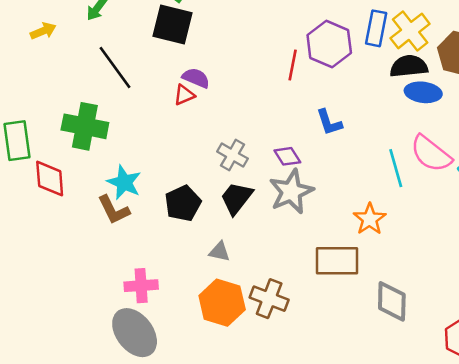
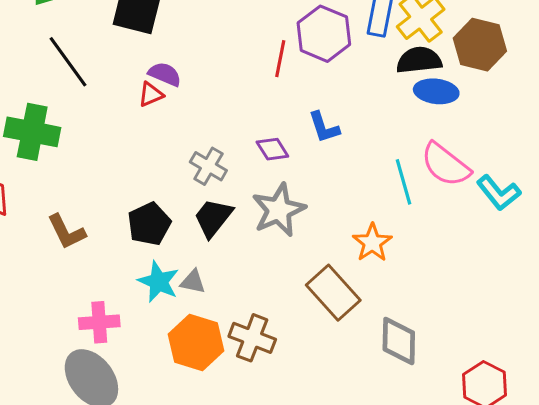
purple diamond: (287, 156) -> (272, 149), moved
cyan star: (124, 182) -> (159, 282), moved
brown rectangle: (337, 261) -> (333, 293), turned 48

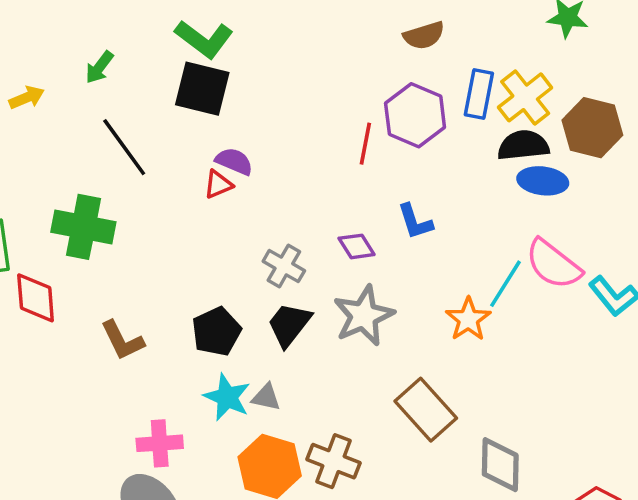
cyan line: (403, 182) -> (506, 284), turned 48
orange star: (372, 243) -> (468, 319), moved

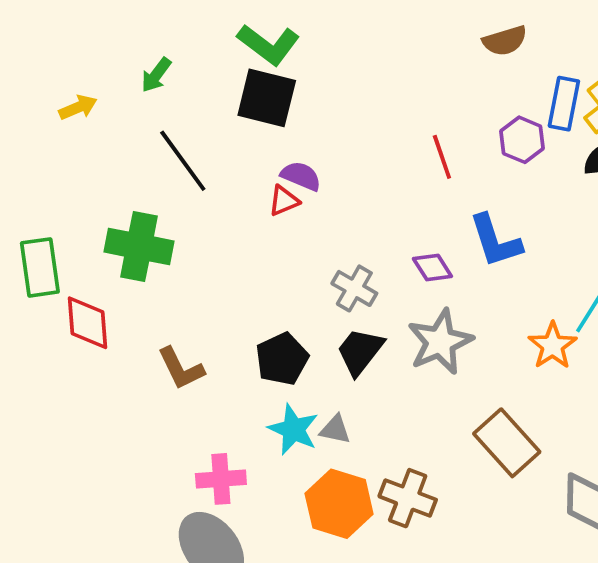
purple hexagon: (415, 115) -> (522, 140), moved, size x0.7
red line: (365, 144) -> (442, 157), turned -30
blue L-shape: (415, 222) -> (495, 241), size x1.4

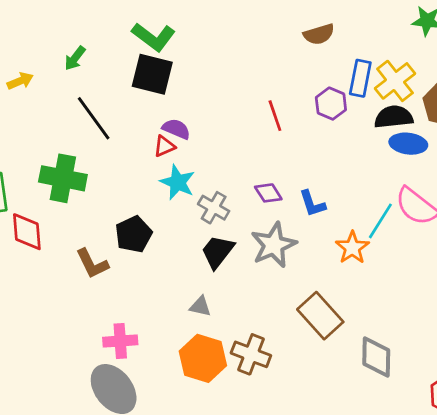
blue L-shape: (495, 241) -> (312, 204), moved, size x0.7
black pentagon: (282, 359) -> (134, 234), moved
cyan star: (293, 429) -> (178, 182), moved

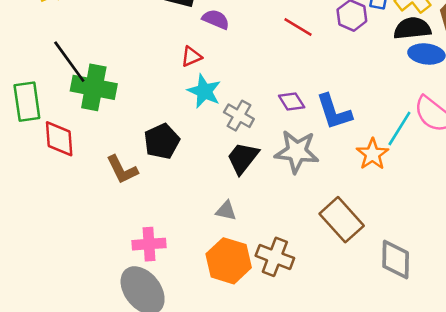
red line: (275, 116) -> (298, 27), turned -40
black line: (94, 118) -> (69, 62), moved
purple semicircle: (176, 129) -> (216, 19), moved
blue L-shape: (312, 204) -> (334, 112), size x1.4
gray star: (274, 245) -> (297, 152), turned 30

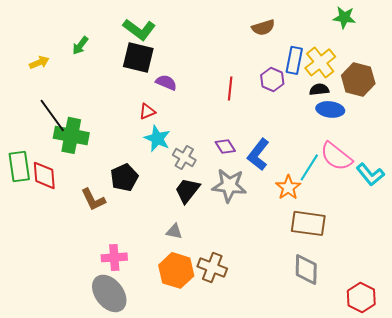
red line: (298, 27) -> (230, 88), turned 65
black semicircle: (412, 28) -> (319, 89), size x0.7
green rectangle: (27, 102) -> (19, 166), moved
blue L-shape: (334, 112) -> (258, 154), turned 56
brown rectangle: (342, 220) -> (308, 223), moved, turned -40

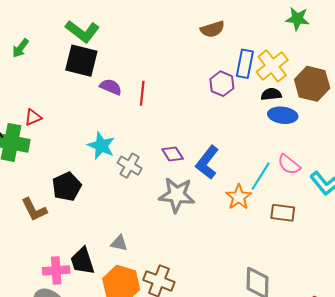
red line: (230, 88) -> (142, 93), moved
red triangle: (147, 111) -> (33, 117), moved
pink semicircle: (336, 156) -> (289, 165), size x0.7
black trapezoid: (187, 190) -> (82, 261), moved, turned -56
brown rectangle: (308, 223) -> (283, 213), moved, size x0.7

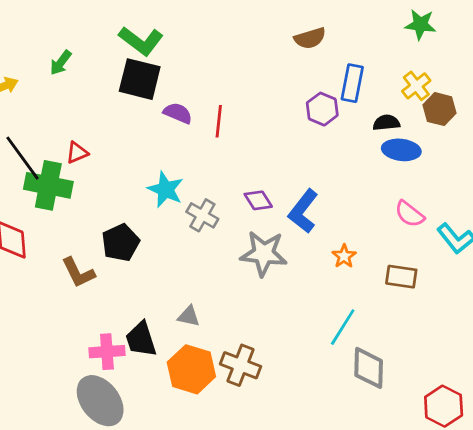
yellow cross: (272, 66) -> (416, 86), moved, size x0.7
brown hexagon: (312, 84) -> (439, 109), size x0.7
cyan line: (261, 176) -> (343, 327), moved
orange star: (239, 197) -> (344, 256), size x0.7

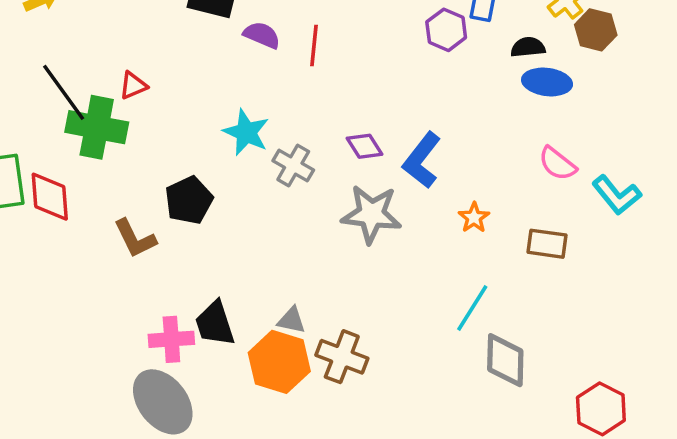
gray triangle: (189, 316) -> (291, 320), moved

